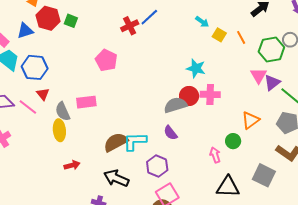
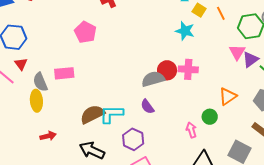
cyan star: (196, 68) -> (185, 31), moved

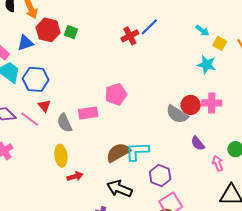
pink pentagon: (85, 32) -> (116, 94), moved, turned 30
gray semicircle: (153, 79) -> (177, 114), turned -130
yellow ellipse: (36, 101) -> (61, 156), moved
purple semicircle: (147, 107) -> (198, 143), moved

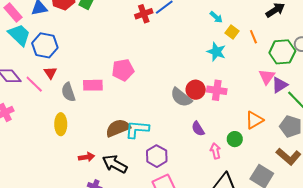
red arrow: (75, 176) -> (87, 157), moved

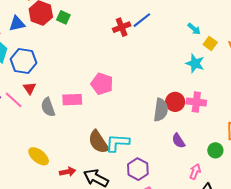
pink pentagon: (123, 70) -> (102, 84), turned 30
gray semicircle: (181, 97) -> (161, 110), turned -120
yellow ellipse: (61, 124) -> (39, 156), moved, turned -50
brown semicircle: (118, 128) -> (98, 142), turned -100
pink arrow: (215, 151) -> (195, 172), moved, turned 35

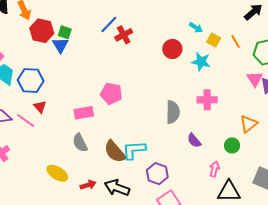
blue line: (142, 20) -> (109, 24), moved
blue triangle: (17, 24) -> (60, 45), moved, turned -42
red circle: (175, 102) -> (172, 49), moved
gray semicircle: (48, 107) -> (80, 143), moved

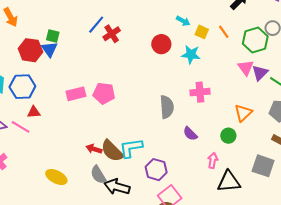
red hexagon: (42, 31) -> (30, 50), moved
red triangle: (40, 107) -> (34, 112), turned -48
pink rectangle: (84, 113) -> (76, 94), moved
gray semicircle: (80, 143) -> (98, 175), moved
red arrow: (88, 185) -> (94, 149), moved, turned -140

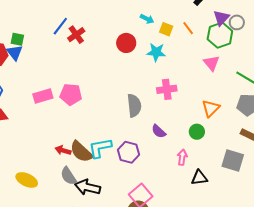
purple triangle: (260, 73) -> (221, 18), moved
purple hexagon: (156, 170) -> (129, 152), moved
black triangle: (229, 182) -> (199, 178), size x0.7

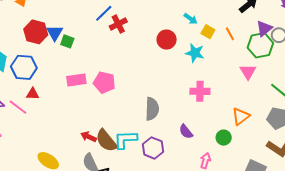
green square: (17, 39) -> (67, 41), moved
gray semicircle: (134, 106) -> (152, 109), moved

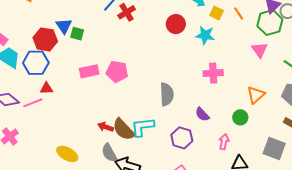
red hexagon: (36, 32) -> (45, 39), moved
pink line: (18, 107) -> (33, 103), turned -54
purple hexagon: (153, 148) -> (182, 138), moved

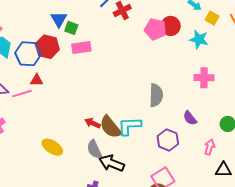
red hexagon: (45, 39) -> (47, 47), moved
pink rectangle: (89, 71) -> (81, 47), moved
pink pentagon: (117, 72) -> (155, 29), moved

